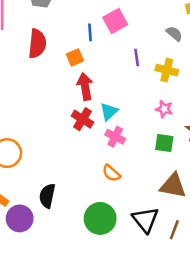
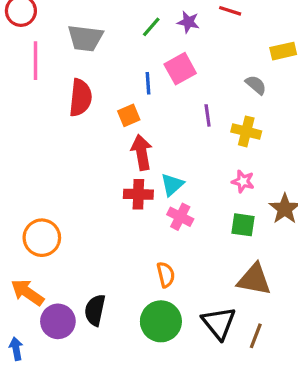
red cross: (82, 119) -> (138, 194), turned -30
orange semicircle: (111, 173) -> (166, 275), moved, turned -144
black semicircle: (47, 196) -> (95, 310), moved

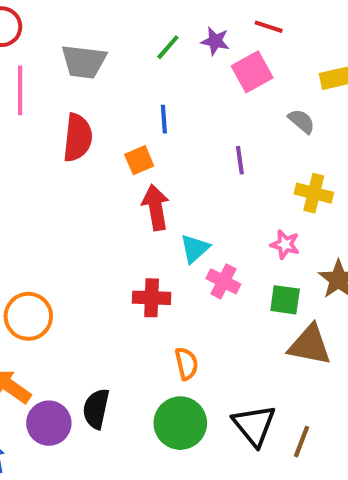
pink square: (180, 69) -> (252, 72), moved
yellow cross: (246, 131) -> (314, 193), moved
red cross: (138, 194) -> (152, 298), moved
pink cross: (180, 217) -> (223, 281), moved
brown triangle: (254, 280) -> (310, 345), moved

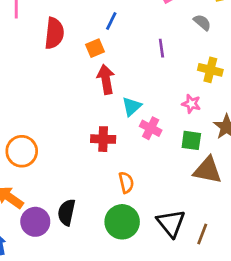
blue line: (164, 119) -> (111, 21), turned 30

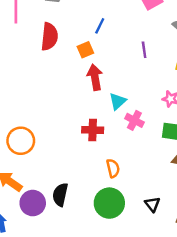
black triangle: (171, 223) -> (152, 204), size x0.6

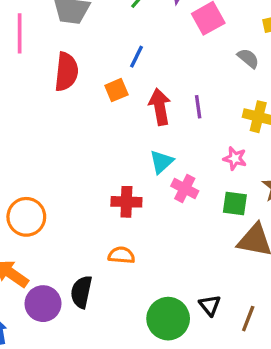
purple line: (144, 50) -> (198, 107), moved
red arrow: (95, 77) -> (160, 107), moved
orange semicircle: (113, 168) -> (121, 255), moved, turned -72
green circle: (109, 203) -> (168, 319), moved

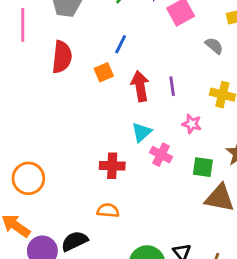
pink star: (235, 158) -> (192, 124), moved
black semicircle: (81, 292) -> (74, 241), turned 52

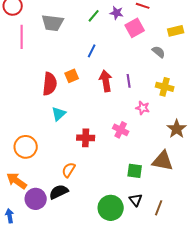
red semicircle: (62, 57) -> (50, 84), moved
orange square: (104, 72) -> (72, 76), moved
cyan triangle: (141, 132) -> (59, 114), moved
green square: (203, 167) -> (135, 171), moved
orange semicircle: (108, 210) -> (69, 170), moved, turned -63

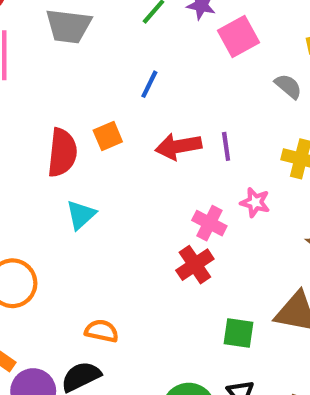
red arrow: (106, 81) -> (178, 146), turned -90
pink cross: (121, 130) -> (209, 223), moved
red cross: (86, 138) -> (195, 265), moved, turned -36
orange semicircle: (69, 170) -> (102, 331), turned 70

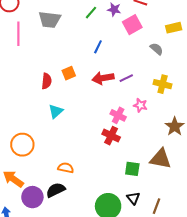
blue line: (149, 84) -> (98, 47), moved
purple line: (226, 146) -> (126, 78), turned 72
red semicircle: (62, 153) -> (47, 81), size x0.7
red cross: (195, 265) -> (111, 136), turned -30

